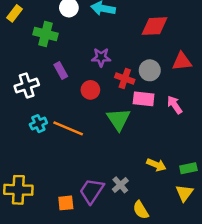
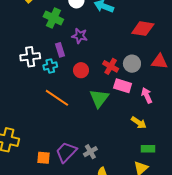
purple star: (101, 57) -> (80, 36), moved
cyan cross: (38, 124) -> (50, 66), moved
yellow arrow: (156, 165) -> (139, 123), moved

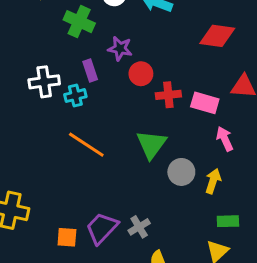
gray circle: (132, 64) -> (181, 172), moved
red cross: (111, 66) -> (168, 95), turned -35
red circle: (81, 70) -> (141, 74), moved
pink rectangle: (123, 86) -> (205, 103), moved
yellow arrow: (139, 123) -> (213, 181), turned -105

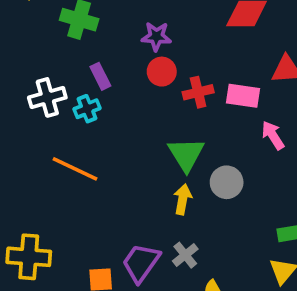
purple star: (120, 49) -> (156, 36), moved
orange line: (86, 145) -> (75, 169), moved
yellow arrow: (213, 181) -> (183, 199), moved

